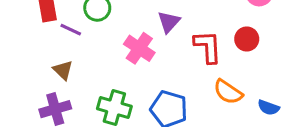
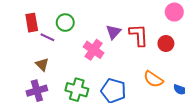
red L-shape: (208, 47) -> (139, 35), moved

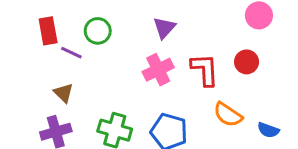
purple triangle: (113, 32) -> (164, 28), moved
red L-shape: (139, 35) -> (205, 70), moved
pink cross: (94, 50) -> (158, 70), moved, turned 30

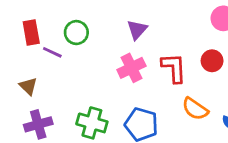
brown triangle: (64, 93) -> (28, 86), moved

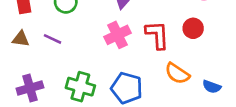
purple line: (52, 52) -> (52, 39), moved
brown triangle: (28, 86) -> (21, 39), moved, turned -36

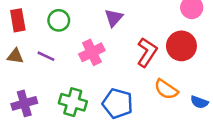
red circle: (193, 28) -> (181, 46), size x1.5
pink cross: (117, 35) -> (92, 52), moved
red L-shape: (157, 35) -> (147, 52), turned 36

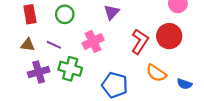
green cross: (73, 102) -> (70, 69), moved
purple cross: (24, 103) -> (39, 72), moved

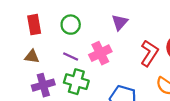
purple line: (54, 45) -> (71, 57), moved

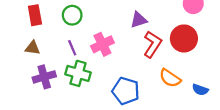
purple triangle: (120, 22) -> (139, 20), moved, turned 30
purple line: (71, 57) -> (72, 48), turned 42

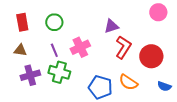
red circle: (184, 38) -> (151, 56), moved
orange semicircle: (170, 78) -> (128, 82), moved

